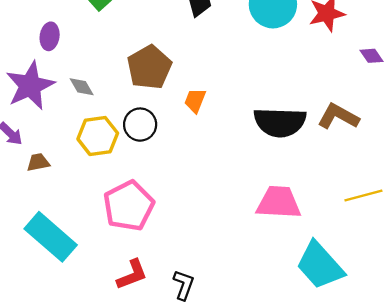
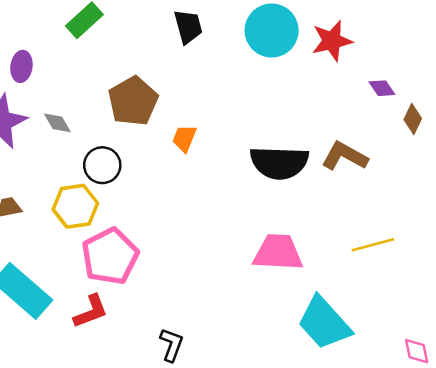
black circle: (140, 125) -> (102, 165), moved
yellow hexagon: (98, 136) -> (75, 206), moved
red L-shape: (132, 275) -> (91, 311), moved

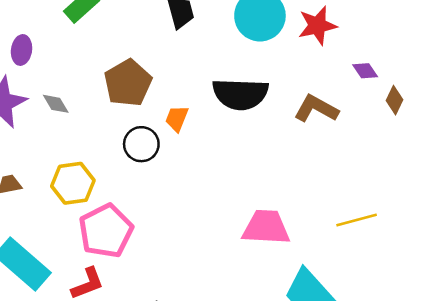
brown L-shape: (345, 156) -> (316, 109), moved
black semicircle: (279, 163) -> (240, 94), moved
black circle: (102, 165) -> (141, 144), moved

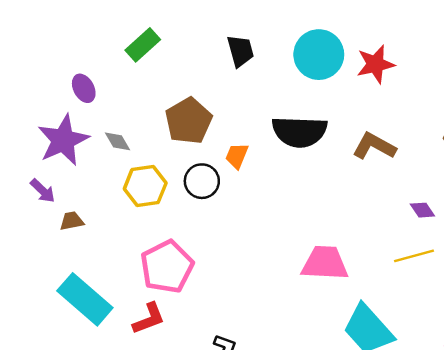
purple ellipse: (22, 50) -> (84, 88), turned -36
purple diamond: (365, 71) -> (422, 210), moved
yellow hexagon: (73, 183) -> (145, 186), moved

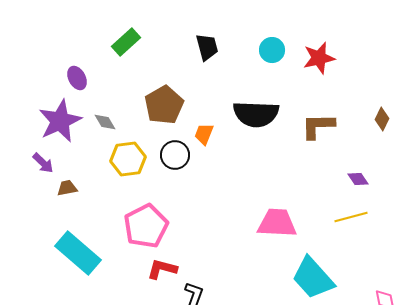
cyan circle: (319, 55) -> (272, 50), size x0.6
brown L-shape: (374, 146) -> (318, 126), turned -30
red L-shape: (149, 319) -> (162, 269), moved, turned -144

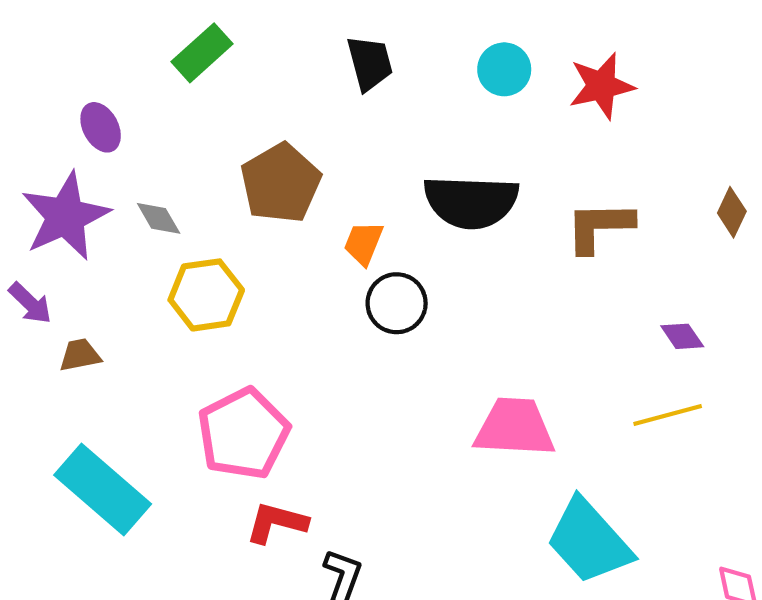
black circle: (175, 155) -> (397, 303), moved

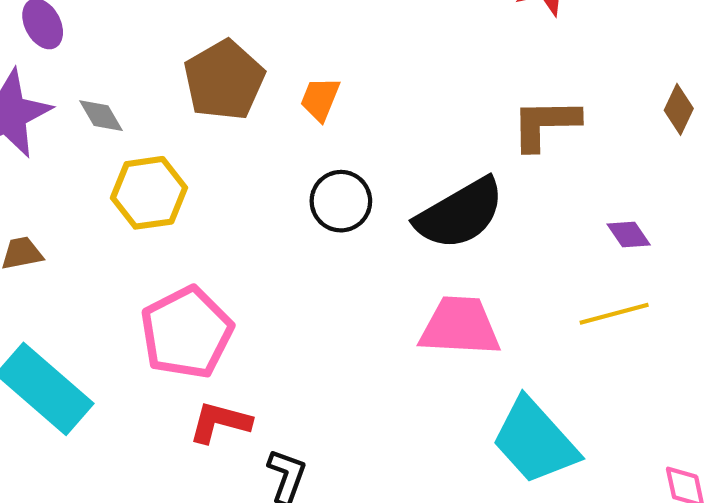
black semicircle: (471, 202) -> (460, 214), moved, turned -32
orange trapezoid: (363, 243) -> (320, 99), moved

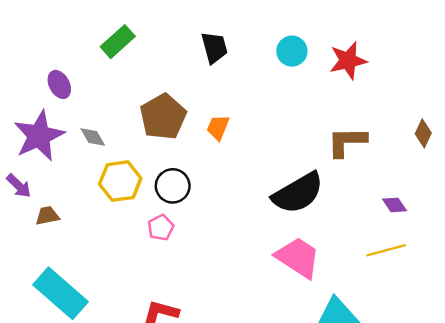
black circle: (341, 201) -> (173, 186), moved
pink trapezoid: (460, 326) -> (298, 257), turned 30
pink pentagon: (187, 333) -> (161, 228), moved, size x0.5

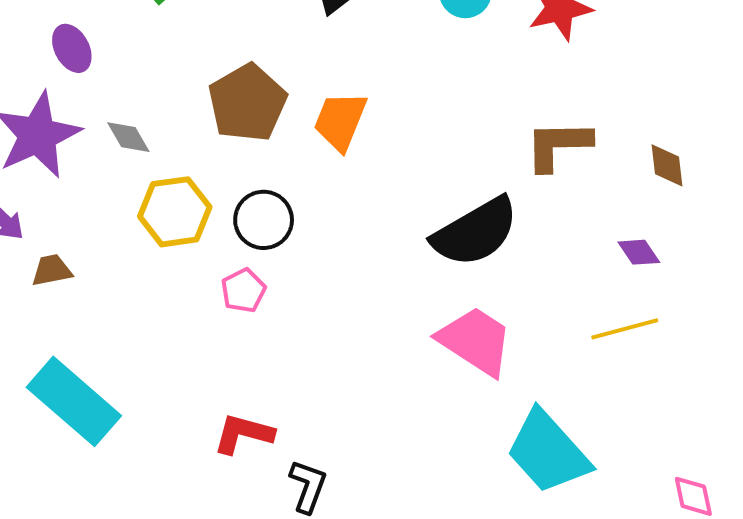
orange trapezoid: (218, 127) -> (340, 121), size x1.4
brown diamond: (423, 133) -> (667, 165), moved, turned -32

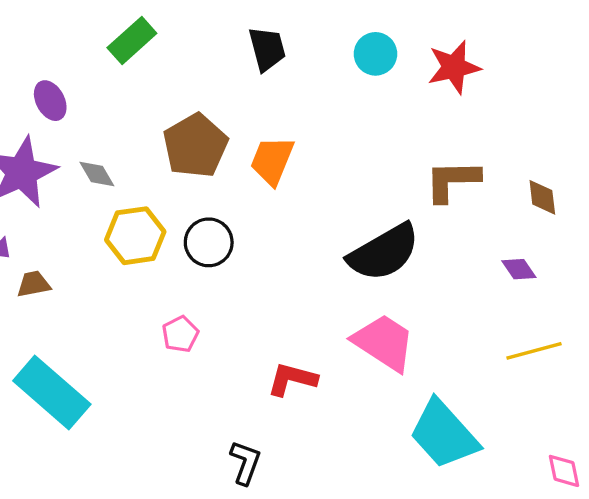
pink pentagon: (243, 290) -> (180, 334), moved
yellow line: (625, 329) -> (534, 351), moved
red L-shape: (243, 434) -> (292, 379), moved

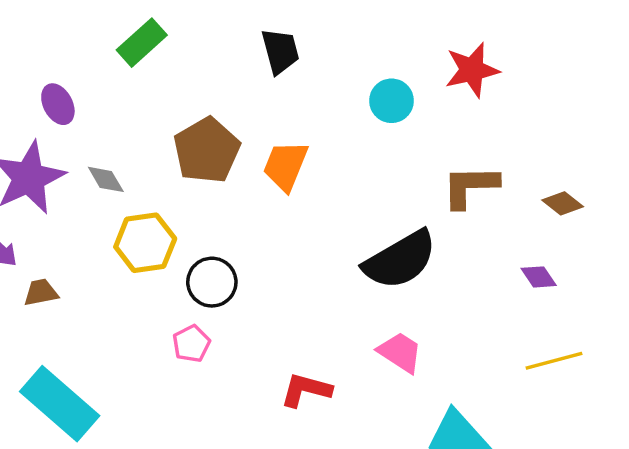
cyan circle: (375, 54) -> (392, 101), moved
brown diamond: (542, 197) -> (563, 203), turned -45
black circle: (209, 242) -> (212, 282), moved
pink trapezoid: (384, 342) -> (400, 352), size x0.7

